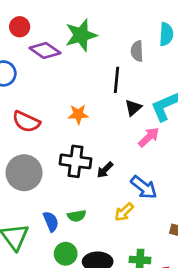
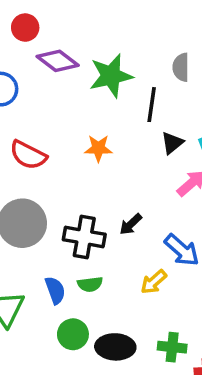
green star: (81, 35) -> (111, 76), moved
black cross: (76, 161) -> (84, 237), moved

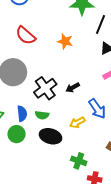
black cross: (84, 237) -> (45, 88), turned 30
green circle: (73, 334) -> (17, 134), moved
black ellipse: (115, 347) -> (51, 136), moved

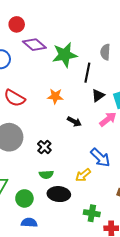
black cross: (45, 88) -> (44, 147), size x0.6
black arrow: (73, 88) -> (74, 122), moved, turned -112
blue semicircle: (22, 114) -> (29, 223), moved, turned -70

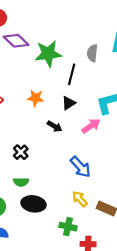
black triangle: (98, 95) -> (69, 103), moved
yellow arrow: (83, 175) -> (80, 199), moved, turned 84

